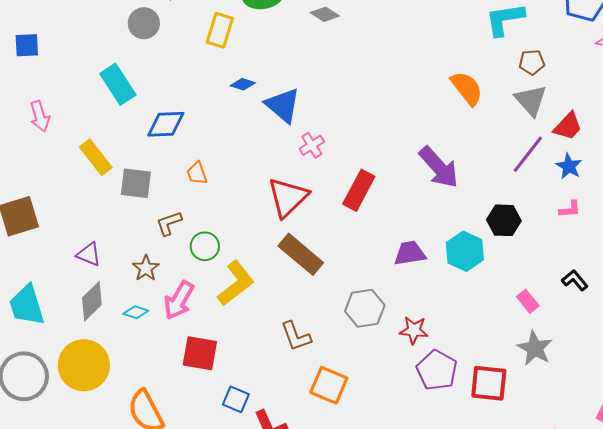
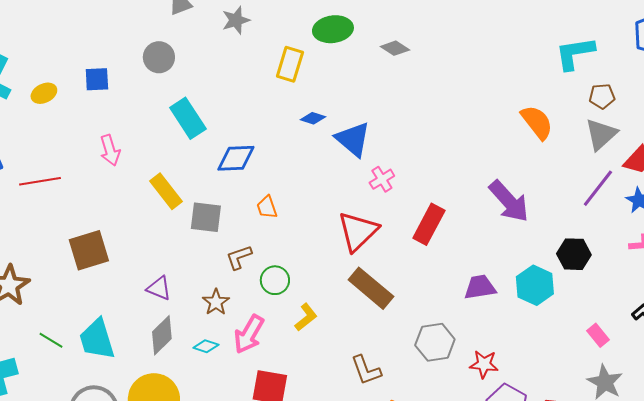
gray circle: (144, 23) -> (159, 57), moved
gray triangle: (531, 100) -> (601, 134), turned 30
yellow L-shape: (236, 283) -> (306, 317), size x0.6

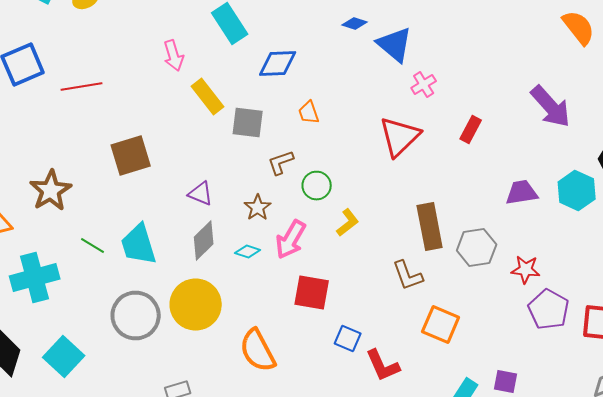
pink arrow: (110, 150) -> (174, 56), moved
red rectangle: (429, 224) -> (471, 130), size x0.7
brown rectangle: (371, 288) -> (430, 226), moved, turned 39

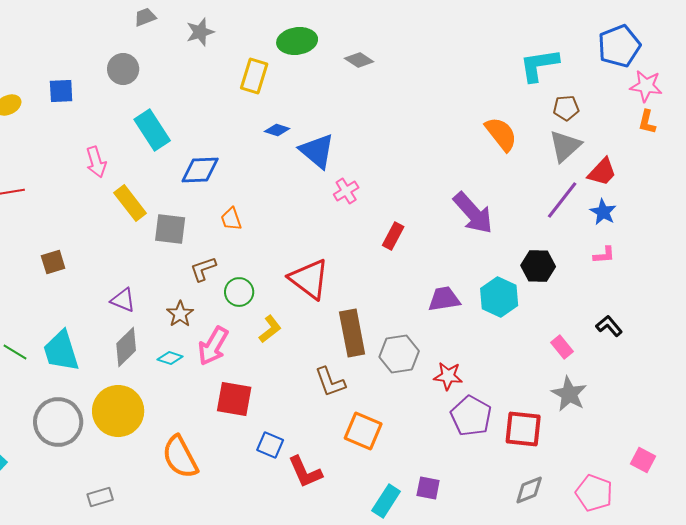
red triangle: (400, 136) -> (309, 279), moved, turned -39
brown square: (131, 156) -> (53, 262), size x0.6

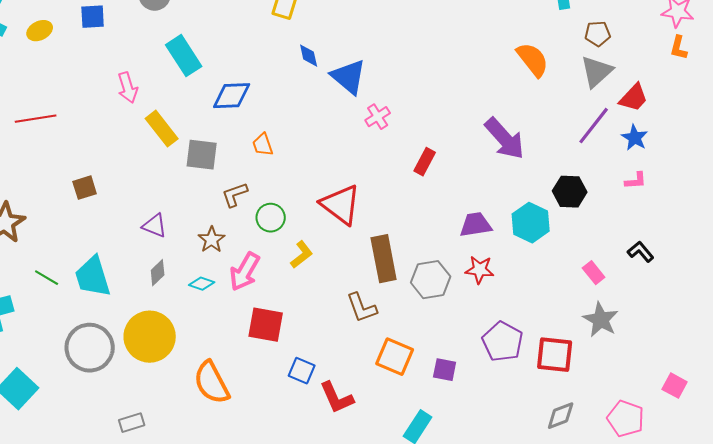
blue diamond: (277, 130) -> (309, 56), turned 60
gray diamond: (126, 347) -> (158, 273), size x0.7
red star: (448, 376) -> (480, 270), moved
purple square: (428, 488) -> (445, 370), moved

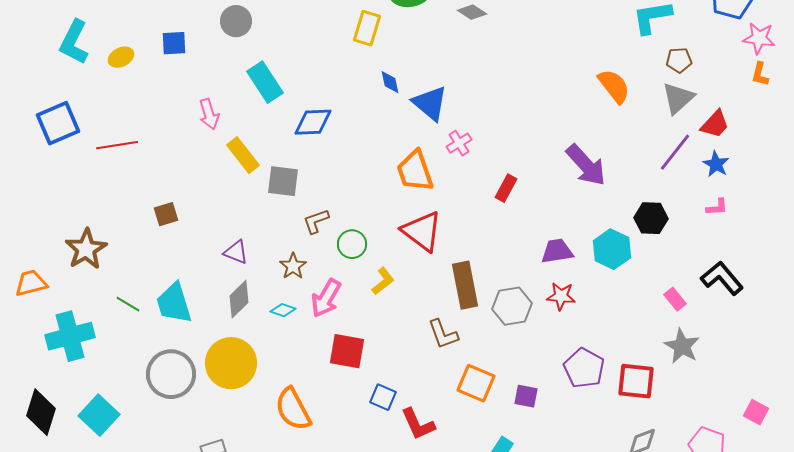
orange trapezoid: (263, 145) -> (415, 171), moved, size x1.8
black L-shape: (641, 252) -> (722, 278), size x1.6
gray diamond: (158, 273) -> (239, 299), size x1.4

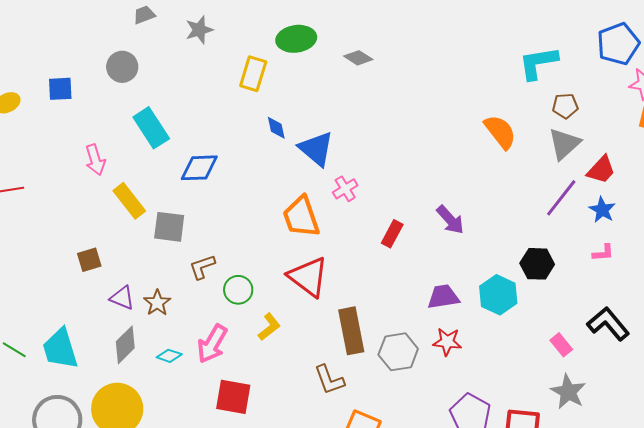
purple arrow: (586, 165) -> (450, 220), moved, size x0.7
brown square: (166, 214) -> (89, 260), moved
brown star: (293, 266) -> (157, 303), moved

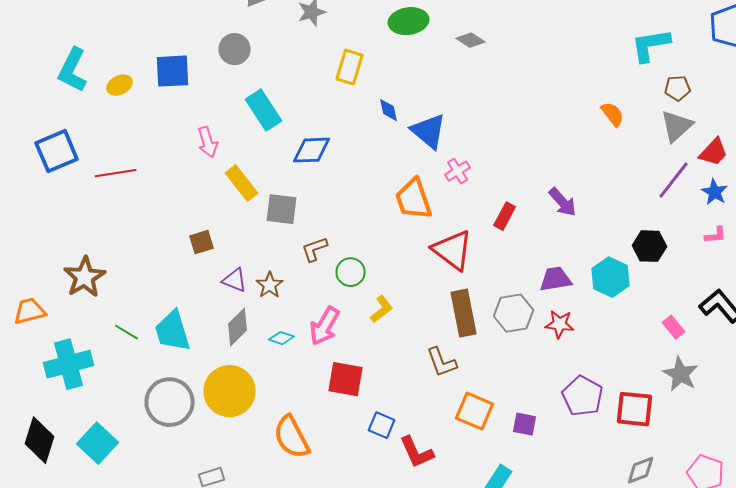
yellow rectangle: (253, 74) -> (350, 67), moved
blue square: (60, 89) -> (173, 71), size x1.4
orange semicircle: (500, 132) -> (613, 114), size x0.7
red triangle: (308, 277) -> (453, 250), moved
gray hexagon: (398, 352) -> (514, 313), moved

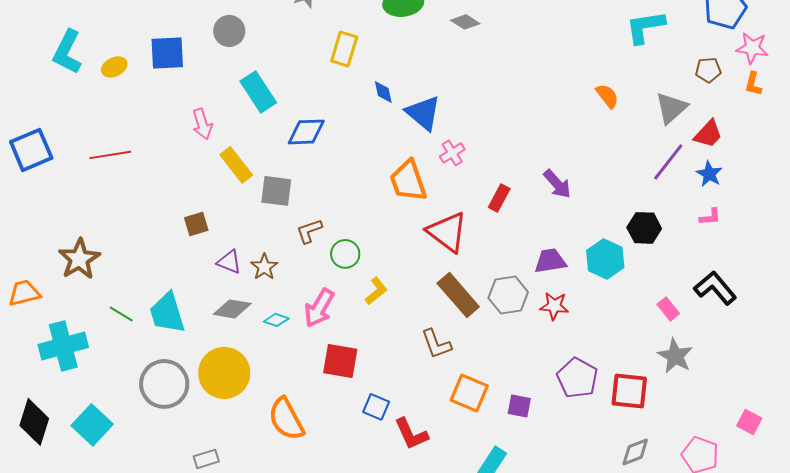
brown pentagon: (678, 88) -> (708, 70), moved
blue square: (57, 151) -> (31, 150), moved
brown rectangle: (464, 313) -> (458, 295), turned -30
gray diamond: (238, 327) -> (232, 309), turned 54

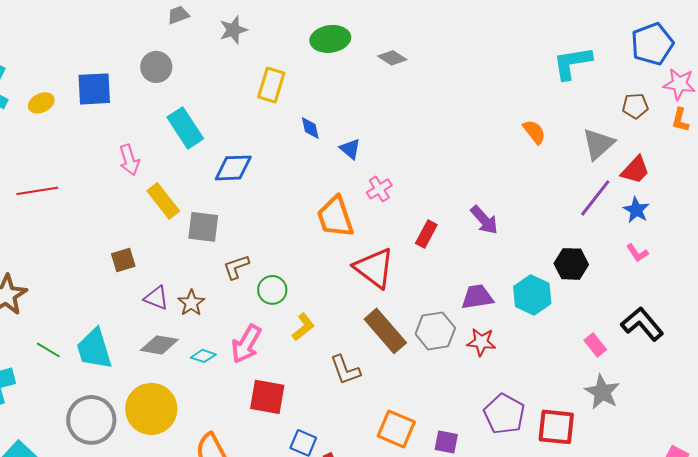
blue triangle: (423, 113) -> (350, 149), size x0.6
pink L-shape: (710, 217) -> (637, 253), turned 60
brown L-shape: (436, 344) -> (345, 370), moved

